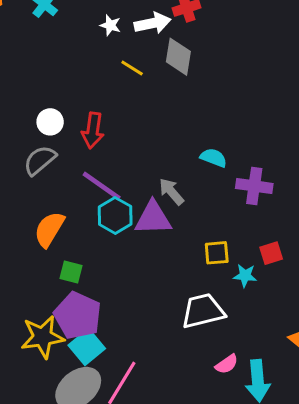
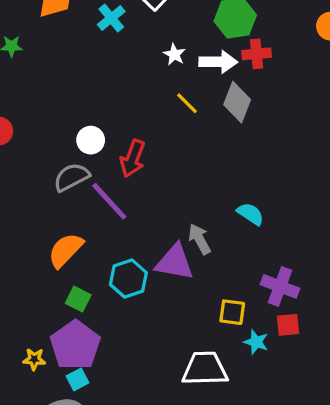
purple line: (102, 186) -> (109, 201), moved
purple cross: (254, 186) -> (280, 286), moved
cyan hexagon: (115, 215) -> (128, 279), moved
yellow star: (42, 337) -> (34, 359), size x0.5
cyan square: (87, 347) -> (78, 379), size x0.6

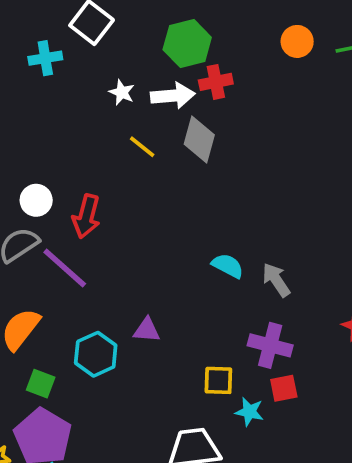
cyan cross: (111, 18) -> (45, 58), turned 36
gray arrow: (199, 239) -> (276, 280), moved
purple triangle: (175, 262) -> (147, 330), size x0.6

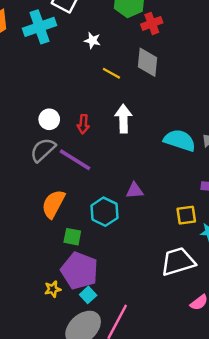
cyan cross: (45, 58) -> (40, 27), size x1.5
white arrow: (173, 96) -> (123, 119), moved, turned -76
red arrow: (86, 216) -> (83, 124), size x0.7
cyan semicircle: (228, 266) -> (180, 140), size x1.5

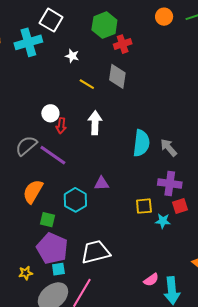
white circle: (49, 119) -> (50, 113), moved
cyan semicircle: (180, 140) -> (141, 143), turned 76
white trapezoid: (178, 262) -> (95, 252), moved
yellow star: (53, 289) -> (26, 273), moved
cyan square: (88, 295) -> (58, 269), turned 32

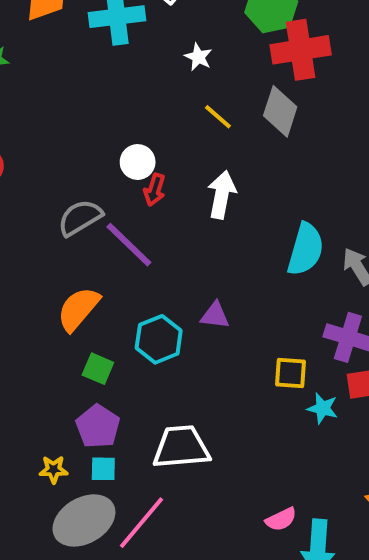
red cross: (123, 44) -> (301, 50), size x1.6
purple pentagon: (52, 248) -> (98, 426), size x0.7
yellow star: (26, 273) -> (54, 470), moved

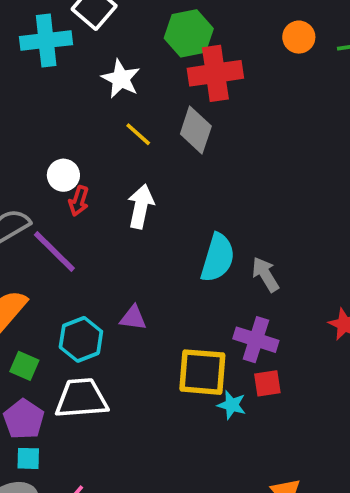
white star: (198, 57) -> (121, 79), size x1.5
yellow square: (290, 373) -> (202, 372), size x1.6
white trapezoid: (181, 447) -> (81, 398), moved

